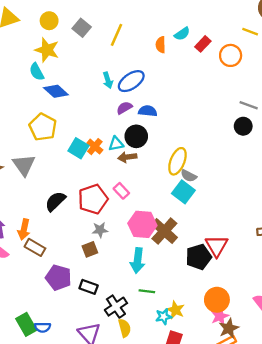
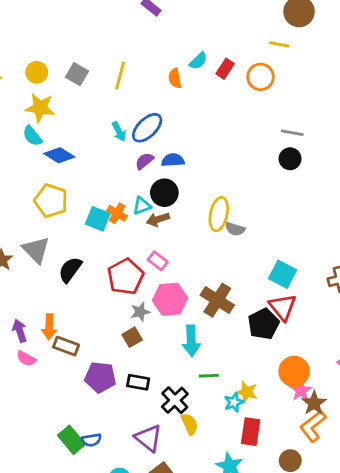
cyan square: (183, 192) -> (283, 274), moved
black semicircle: (55, 201) -> (70, 270), moved
pink hexagon: (142, 224) -> (170, 299), moved

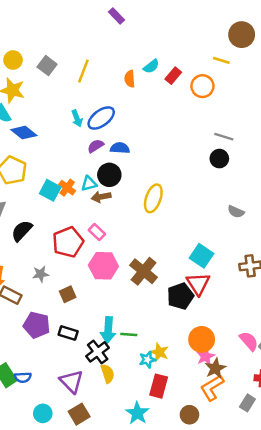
gray semicircle: (235, 229) -> (236, 212), moved
gray star: (140, 312) -> (41, 274), moved
cyan arrow: (191, 341) -> (108, 330), moved

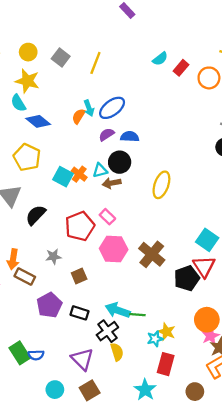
orange semicircle: (130, 79) -> (79, 116), moved, turned 35
purple pentagon: (37, 325) -> (49, 305), turned 30
cyan arrow: (108, 330) -> (118, 310), turned 105

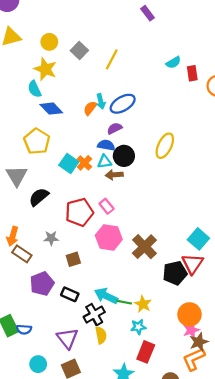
red rectangle: (181, 68) -> (192, 73), turned -56
blue semicircle: (130, 137) -> (106, 145), moved
yellow ellipse: (161, 185) -> (165, 146), moved
yellow star: (166, 332) -> (143, 304), moved

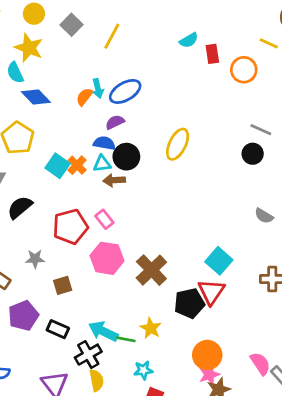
yellow star: (143, 304) -> (151, 328), moved

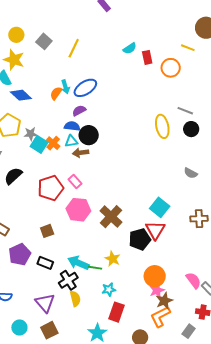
yellow ellipse: (178, 144) -> (162, 126), moved, turned -35
black circle: (253, 154) -> (191, 129), moved
gray star: (35, 259) -> (31, 134), moved

